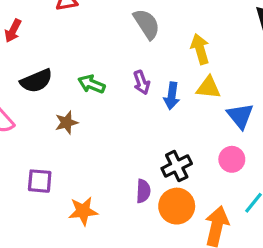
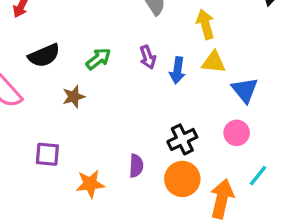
green arrow: (91, 84) -> (98, 59), turned 120
purple semicircle: (143, 191) -> (136, 166), moved

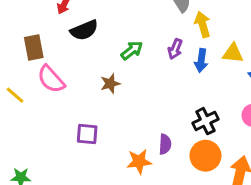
yellow arrow: (205, 24) -> (203, 24), moved
black semicircle: (44, 56) -> (84, 30), moved
purple arrow: (148, 57) -> (175, 49), turned 42
orange star: (90, 184) -> (139, 161), moved

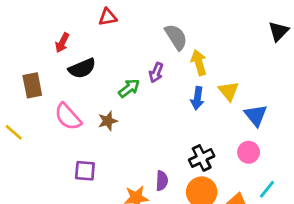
purple arrow: (175, 49) -> (156, 73), moved
yellow triangle: (233, 53) -> (229, 91), turned 45
pink semicircle: (51, 79) -> (68, 117), moved

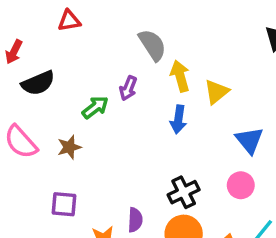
yellow triangle: (229, 91) -> (217, 92), moved, turned 30
purple square: (85, 171) -> (64, 204), moved

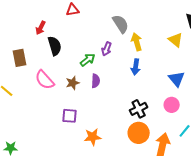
black semicircle: (38, 83) -> (55, 46), turned -84
yellow triangle: (217, 92) -> (176, 40), moved, turned -42
purple semicircle: (135, 220) -> (96, 81), moved

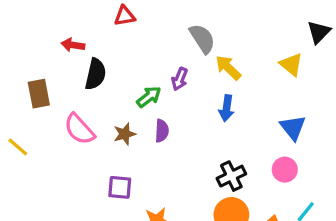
red arrow: (41, 28) -> (73, 45), turned 72
yellow arrow: (137, 42) -> (228, 68), turned -30
black semicircle: (55, 46) -> (95, 74), turned 30

